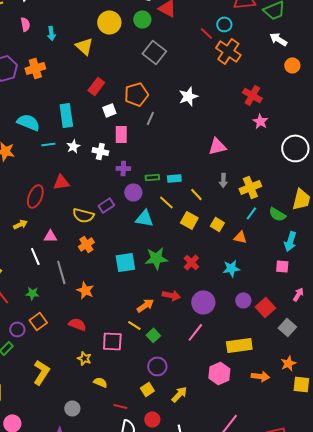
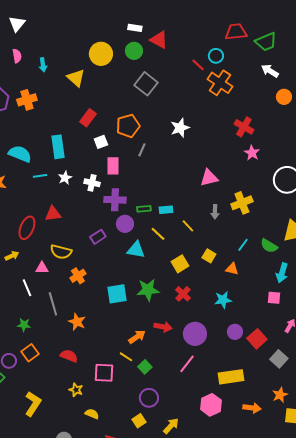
purple cross: (123, 168) -> (115, 200), size x1.5
yellow cross: (250, 187) -> (242, 203), moved
yellow semicircle: (83, 215) -> (61, 252), moved
yellow square: (189, 220) -> (180, 264), moved, turned 30

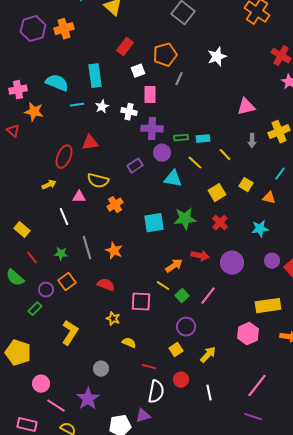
gray line: (53, 304) -> (87, 248), moved
pink line: (187, 364) -> (208, 296), moved

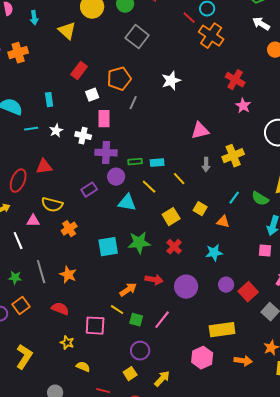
cyan rectangle: (95, 76) -> (49, 100), size x0.6
green square: (182, 296) -> (136, 320), turned -32

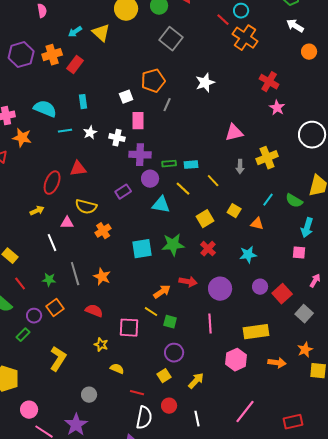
cyan arrow: (34, 18) -> (75, 32), moved, turned 64
red rectangle: (79, 71) -> (75, 65), moved
pink line: (162, 320) -> (210, 324), moved, turned -42

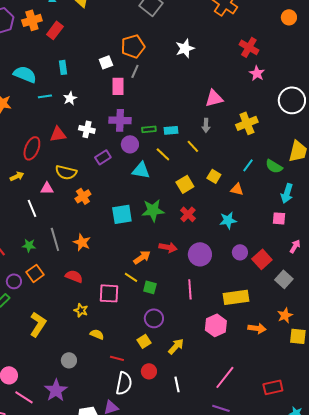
gray line: (167, 105) -> (135, 71), moved
white cross: (117, 138) -> (87, 129), moved
gray arrow: (240, 167) -> (206, 125), moved

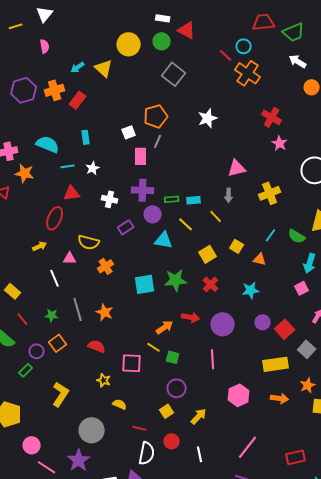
red triangle: (58, 134) -> (72, 193), moved
pink square: (279, 218) -> (302, 288), turned -32
yellow rectangle: (236, 297) -> (276, 364), moved
gray circle: (69, 360) -> (92, 430), size x1.6

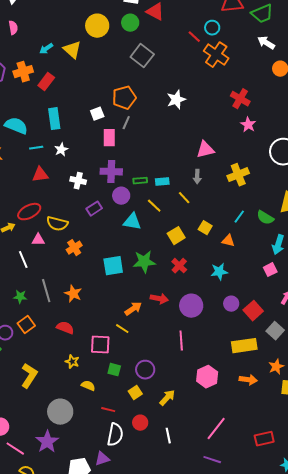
cyan rectangle: (86, 137) -> (54, 119), size x1.5
red ellipse: (55, 218) -> (29, 212), moved, turned 40
green square: (173, 357) -> (114, 370), moved

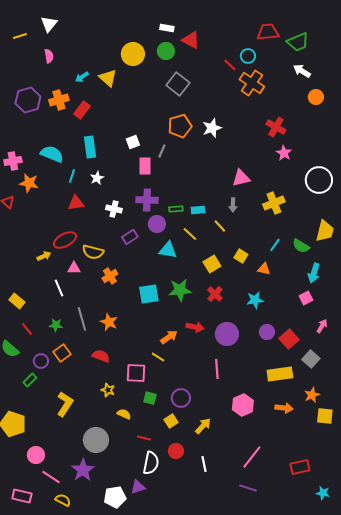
orange pentagon: (124, 98) -> (180, 126), moved
cyan line: (36, 148) -> (72, 176), turned -64

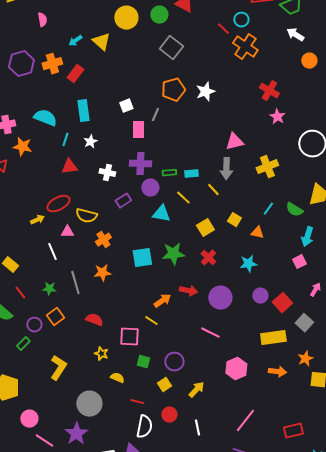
gray arrow: (233, 205) -> (226, 169), size x1.5
orange star: (109, 322) -> (102, 273), moved, turned -30
pink line: (217, 369) -> (210, 333), turned -60

